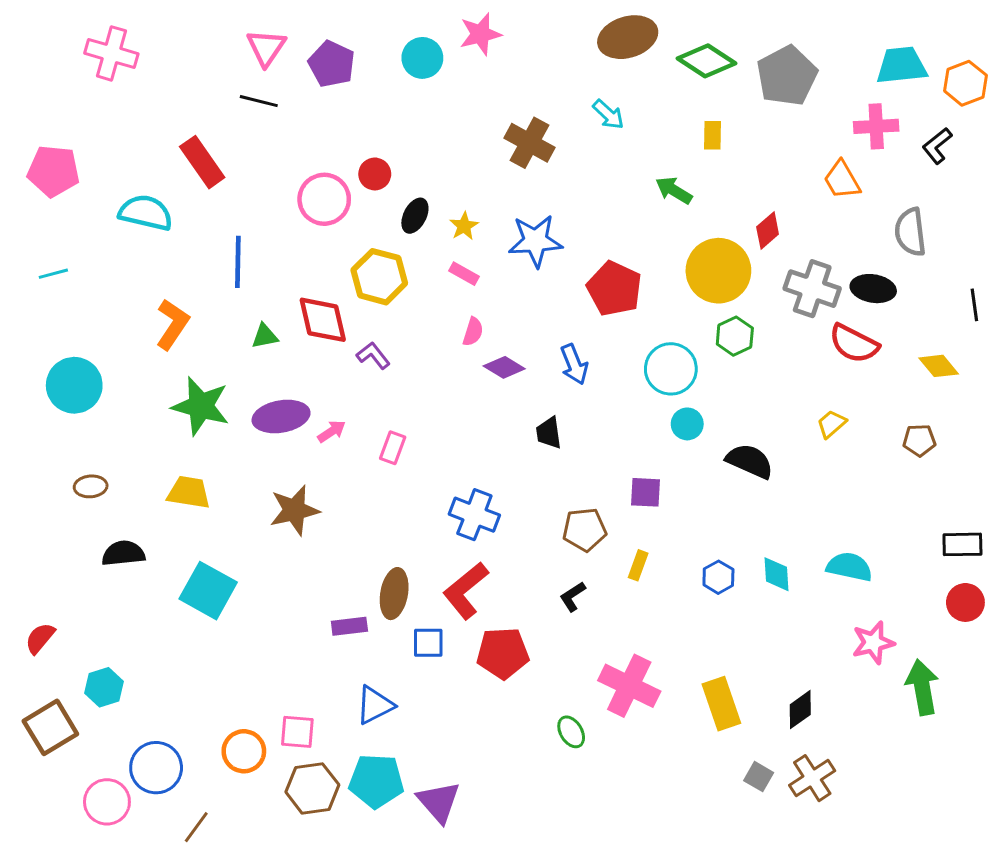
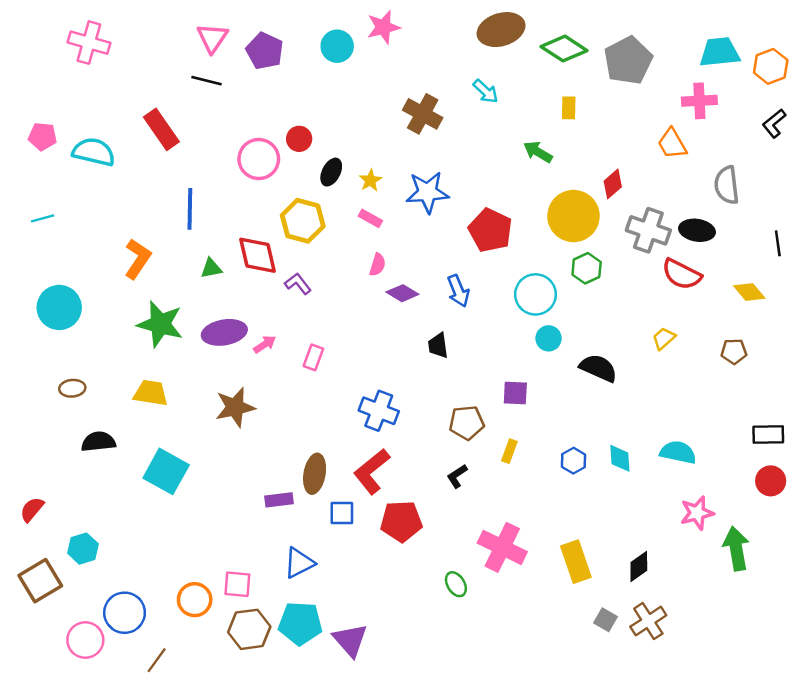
black L-shape: (937, 146) -> (774, 123), moved
pink pentagon: (53, 171) -> (43, 136), size x0.7
cyan semicircle: (146, 213) -> (94, 152), moved

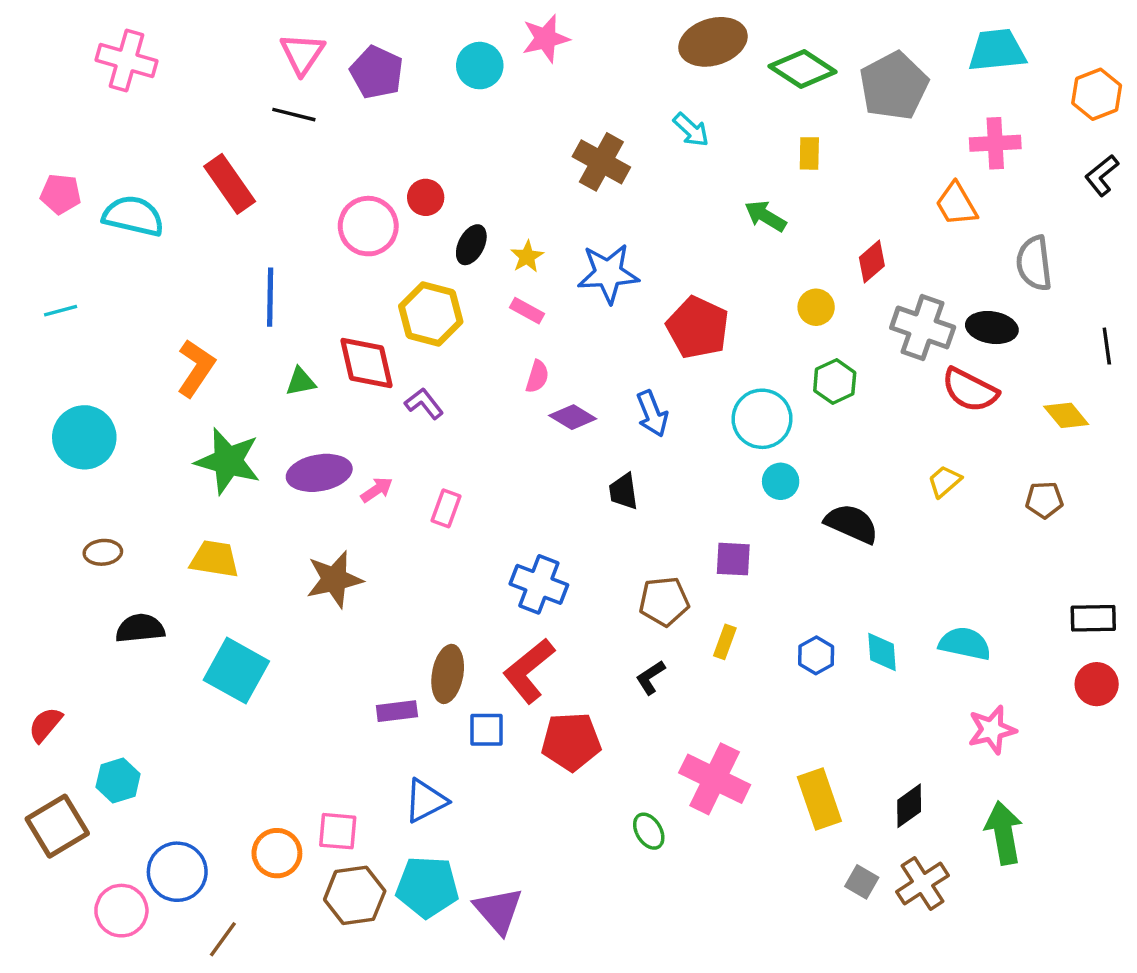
cyan trapezoid: (720, 52) -> (997, 50), moved
yellow circle: (573, 216) -> (816, 307), size x0.5
green arrow: (736, 549) -> (1004, 833), moved

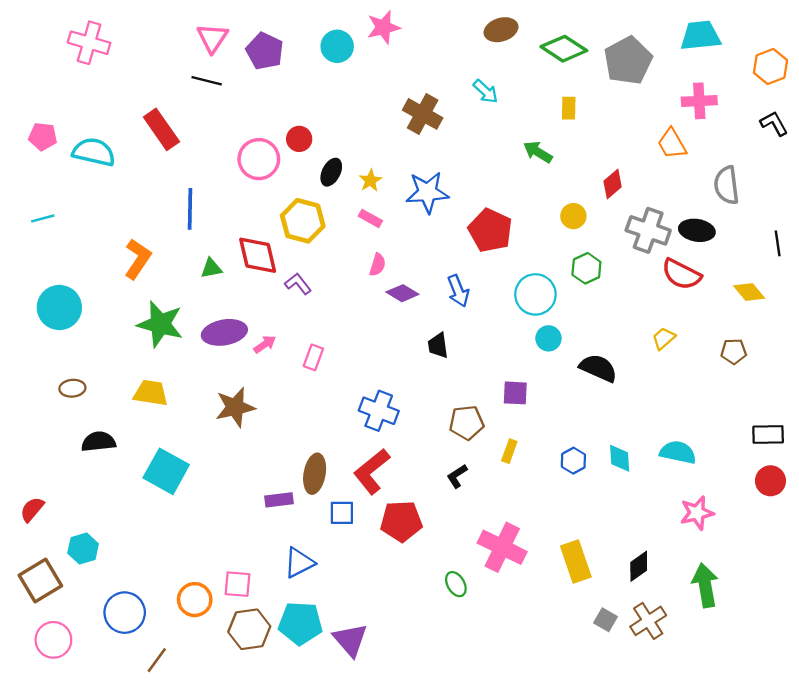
brown ellipse: (713, 42) -> (501, 30), size x0.7
black L-shape: (1102, 175) -> (774, 123), turned 100
pink circle: (121, 911) -> (53, 640), moved

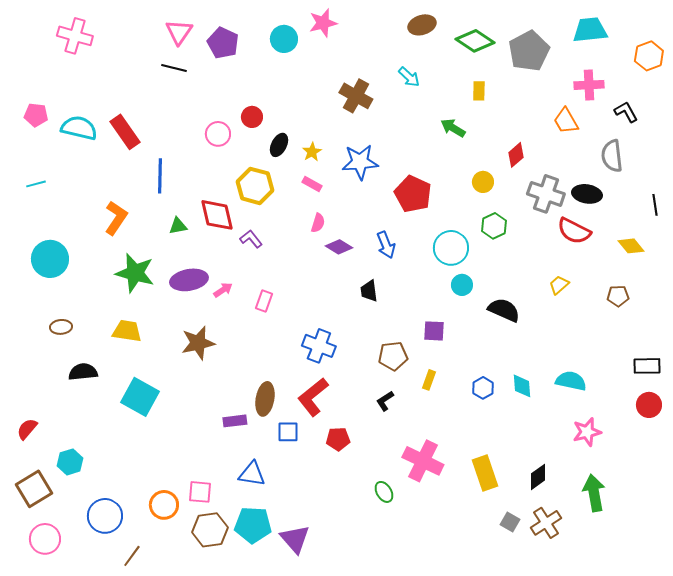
black L-shape: (774, 123) -> (626, 112), moved
red rectangle: (161, 129) -> (125, 132), moved
pink circle: (259, 159) -> (218, 134), size x0.7
red pentagon: (401, 521) -> (338, 439), size x0.7
blue triangle: (299, 563) -> (252, 474), turned 36

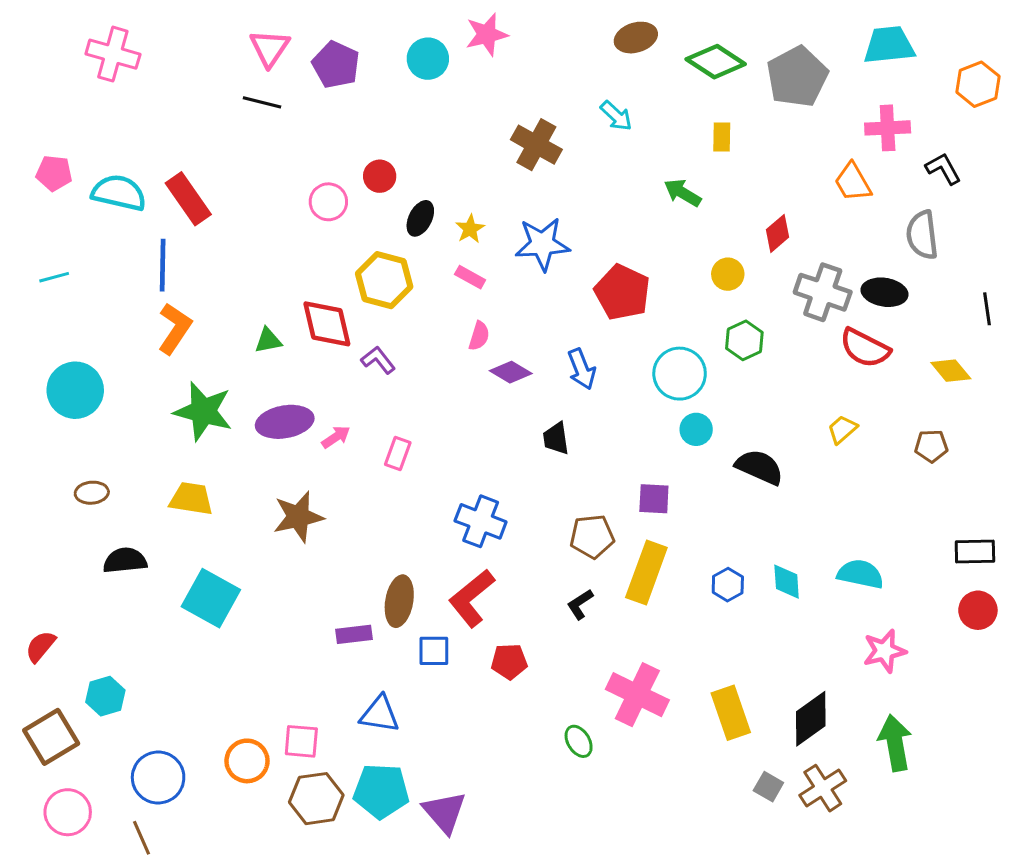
blue line: (160, 176) -> (163, 265), moved
yellow rectangle: (429, 380) -> (646, 573), size x2.0
black diamond: (538, 477) -> (811, 719), size x1.4
brown line: (132, 556) -> (142, 838), moved, turned -60

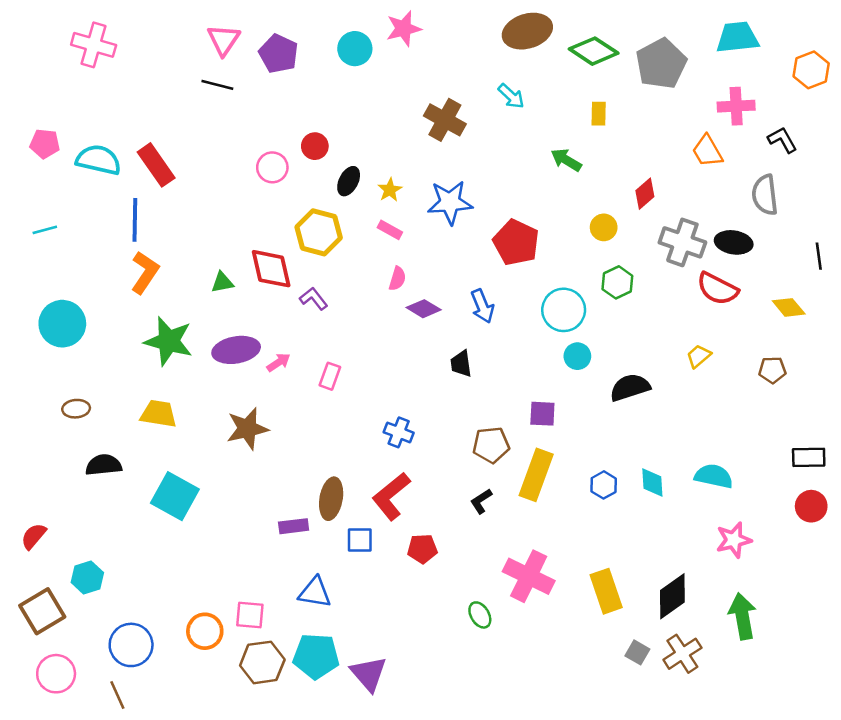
brown ellipse: (636, 38) -> (527, 31), size x1.4
black semicircle: (759, 467) -> (630, 387), turned -42
blue cross: (481, 521) -> (399, 432), size x0.7

